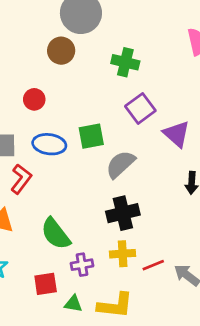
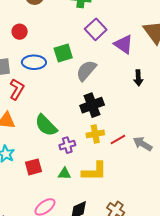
red square: (46, 284) -> (33, 167), moved

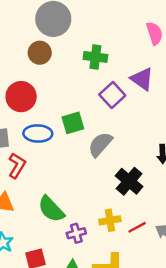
red circle: (20, 32) -> (21, 97), size x1.6
purple triangle: (124, 44) -> (142, 79), moved
black cross: (92, 105) -> (129, 181), moved, turned -30

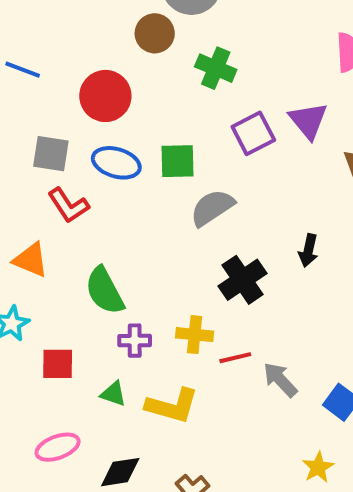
green cross: (95, 57) -> (216, 68), moved
red L-shape: (17, 166) -> (68, 205), turned 100

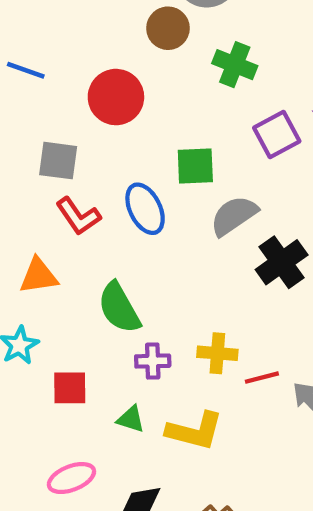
blue ellipse: (116, 163) -> (145, 209), moved, turned 48
orange triangle: (31, 260) -> (39, 276), turned -30
black cross: (242, 280) -> (282, 262), moved

